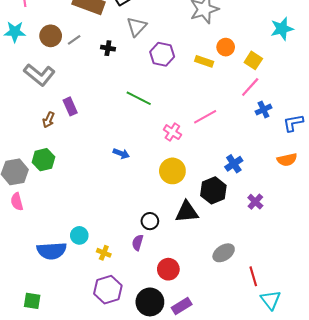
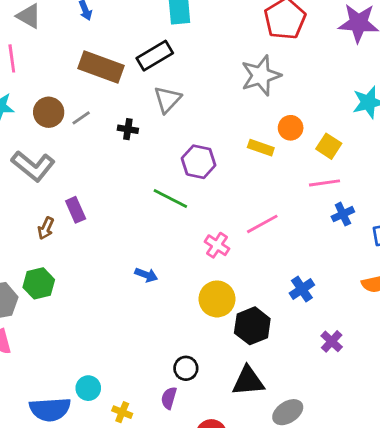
purple hexagon: (162, 54) -> (199, 162), moved
pink line: (250, 87) -> (325, 183), turned 40
black hexagon: (213, 190) -> (252, 326), moved
black triangle: (187, 212) -> (248, 381), moved

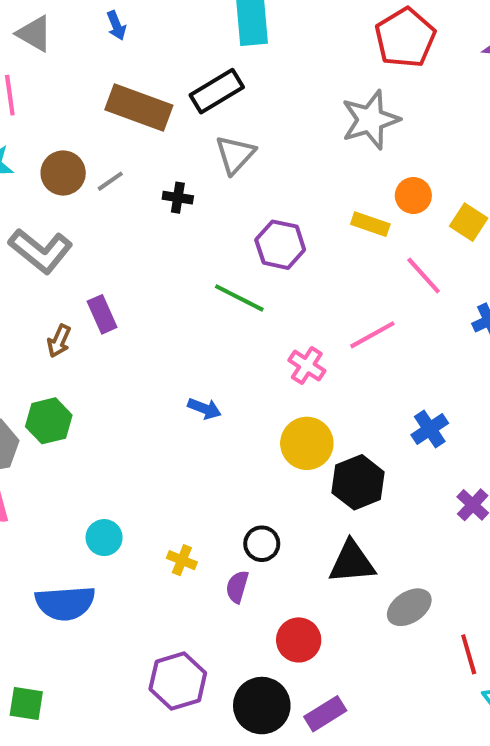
pink line: (325, 183) -> (424, 275), moved, turned 56
cyan circle: (88, 388) -> (104, 538), moved
yellow cross: (122, 412) -> (182, 560), moved

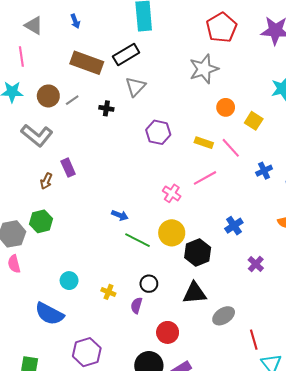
yellow rectangle: (370, 224) -> (204, 143), moved
green line: (239, 298) -> (137, 240), moved
blue semicircle: (65, 603) -> (49, 314), turned 32
purple hexagon: (178, 681) -> (87, 352), moved

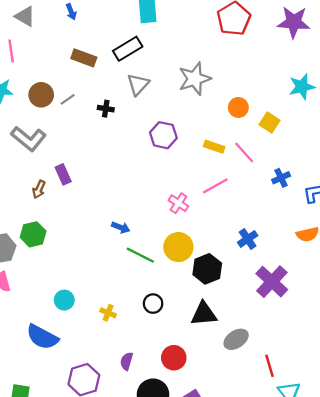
brown rectangle: (87, 63) -> (84, 58), size x0.7
gray star: (204, 69) -> (195, 79), moved
purple cross: (256, 264) -> (272, 282), size x1.8
purple semicircle: (136, 305) -> (127, 361), moved

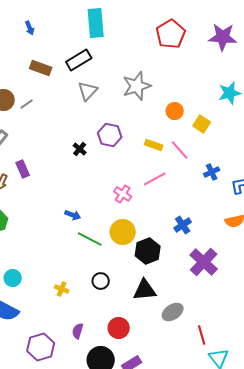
black cross: (106, 109) -> (80, 149), moved, turned 32
cyan circle: (64, 300) -> (13, 278), moved

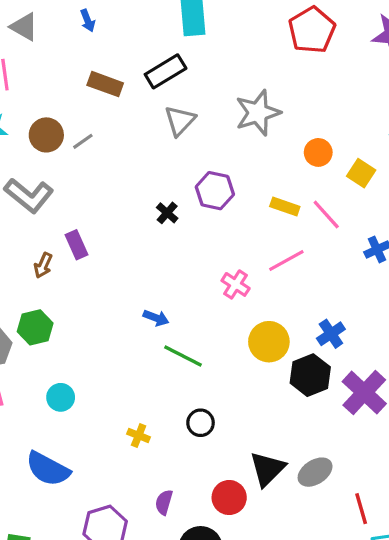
yellow circle: (123, 232) -> (269, 342), moved
black hexagon: (148, 251) -> (310, 375), moved
cyan circle: (13, 278) -> (61, 397), moved
black triangle: (145, 290) -> (267, 469), moved, turned -40

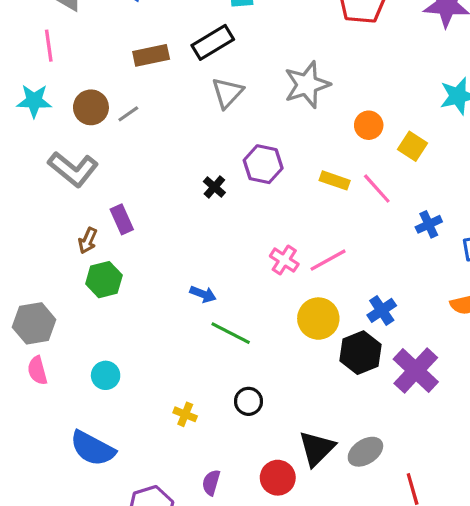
brown rectangle: (105, 84) -> (151, 55), turned -32
pink line: (286, 261) -> (328, 260), moved
green hexagon: (35, 327) -> (104, 280), moved

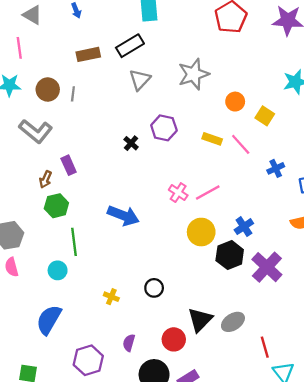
gray line: (128, 114) -> (73, 94), turned -48
blue arrow: (203, 294) -> (123, 216), size x1.8
green line: (231, 333) -> (74, 242), moved, turned 56
blue semicircle: (93, 448) -> (49, 320), turned 92

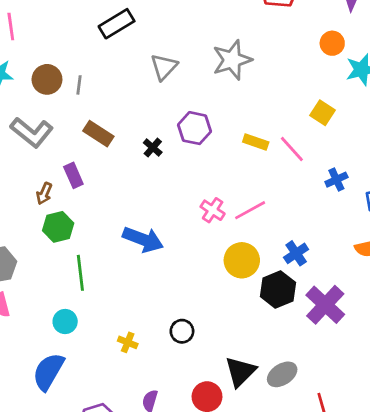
black rectangle: (130, 46) -> (117, 24), moved
brown rectangle: (88, 54) -> (98, 134), moved, turned 45
orange circle: (235, 102) -> (332, 43), moved
cyan circle: (58, 270) -> (65, 322), moved

